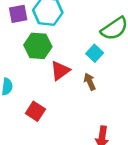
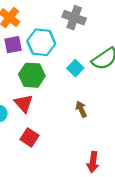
cyan square: (95, 53) -> (75, 68), moved
red triangle: (60, 71) -> (24, 103), moved, turned -36

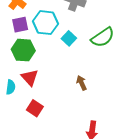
cyan square: (75, 68) -> (69, 38), moved
green hexagon: (32, 75) -> (23, 50), moved

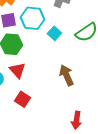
brown arrow: (82, 83) -> (66, 75), size x1.5

